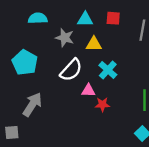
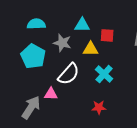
red square: (113, 18) -> (107, 35), moved
cyan pentagon: (25, 62) -> (33, 56), moved
pink triangle: (88, 90) -> (51, 94), moved

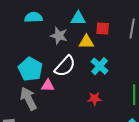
cyan pentagon: (33, 56) -> (30, 69), moved
gray arrow: (31, 107) -> (28, 99), turned -60

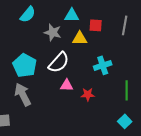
cyan semicircle: (33, 17) -> (28, 14), turned 132
cyan cross: (100, 66) -> (103, 65), moved, turned 30
pink triangle: (48, 85) -> (67, 85), moved

